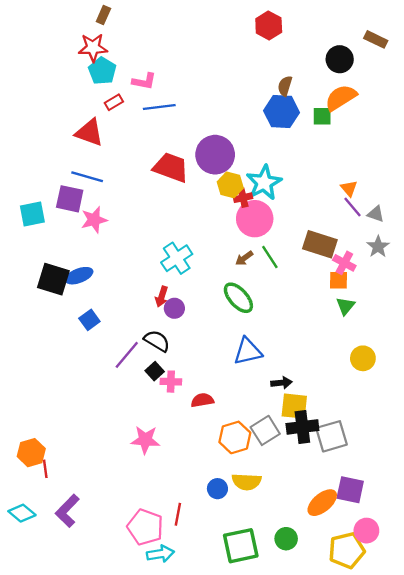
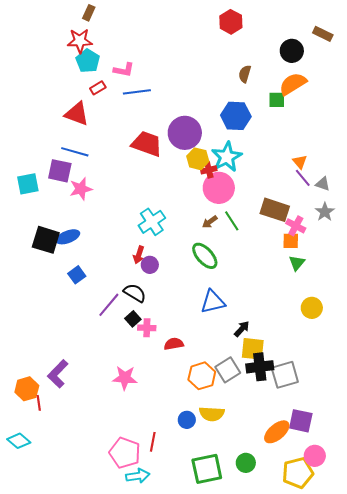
blue hexagon: (281, 112) -> (236, 116), moved
black arrow: (281, 383) -> (242, 329), turned -42
purple L-shape: (67, 511) -> (58, 374), moved

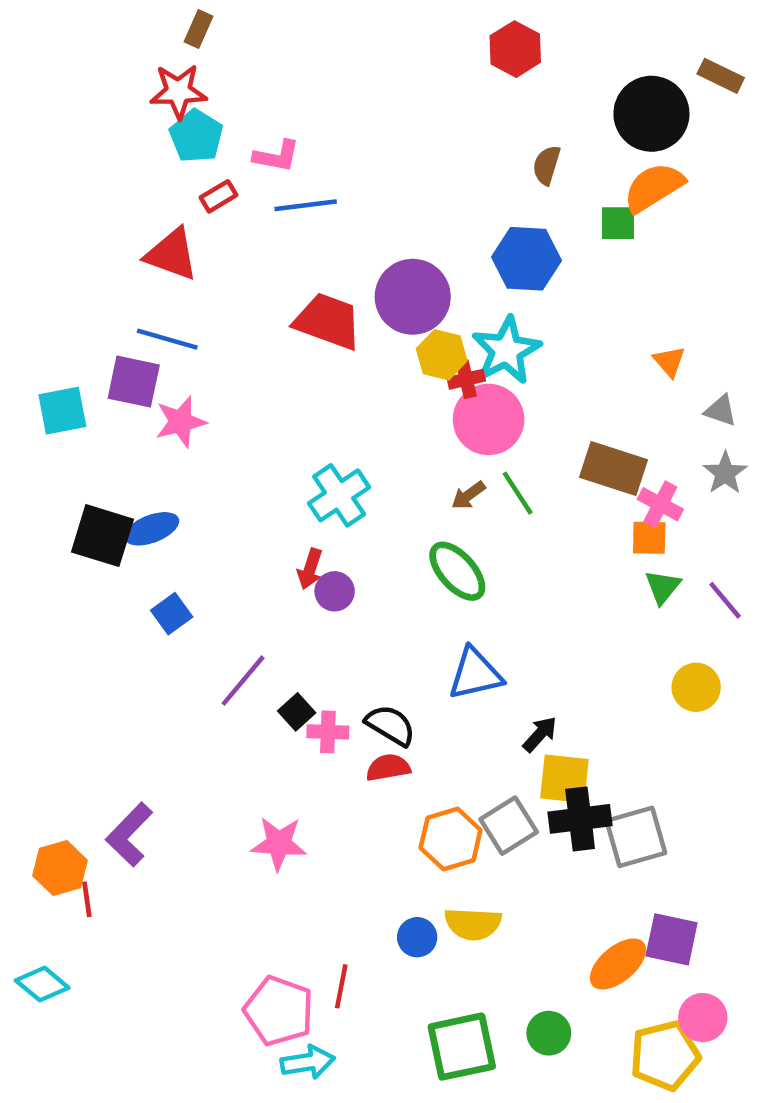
black circle: (292, 51) -> (651, 114), size x1.4
purple line: (303, 178) -> (725, 600), moved
black semicircle: (135, 293) -> (390, 725), moved

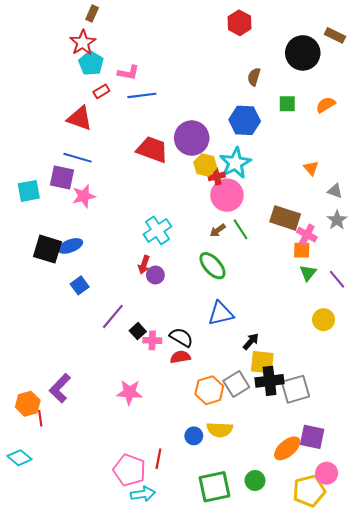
red star: (178, 91) -> (83, 43), turned -30
orange semicircle: (654, 187) -> (326, 105), moved, size x0.7

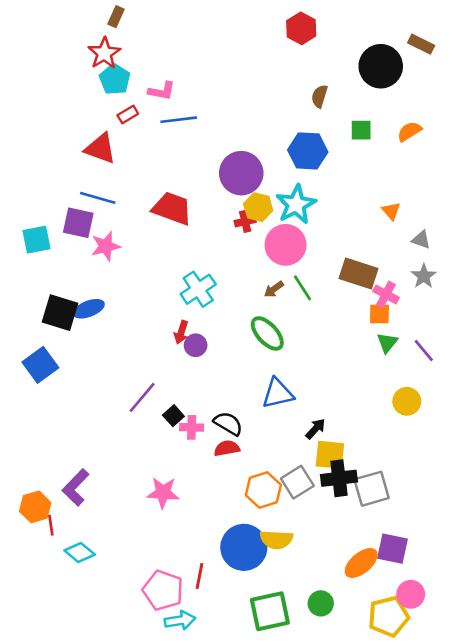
red trapezoid: (152, 149) -> (172, 208), moved
red cross: (217, 176) -> (245, 221), moved
blue square: (80, 285) -> (40, 365), moved, size x1.5
blue circle: (194, 436) -> (244, 547), size x2.0
cyan diamond: (19, 458) -> (80, 553), moved

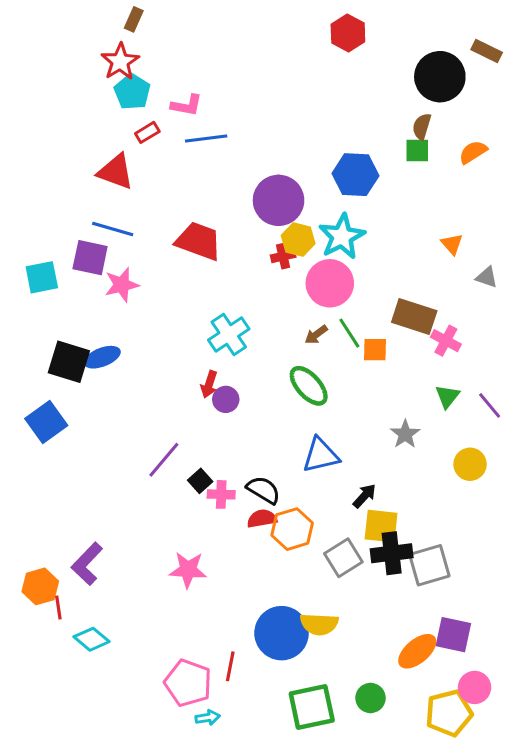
brown semicircle: (319, 96) -> (422, 126), moved
gray star: (424, 276) -> (405, 434), moved
orange square: (379, 314) -> (375, 350), moved
orange hexagon: (263, 490) -> (292, 529), moved
cyan arrow: (180, 620) -> (208, 718), size x0.7

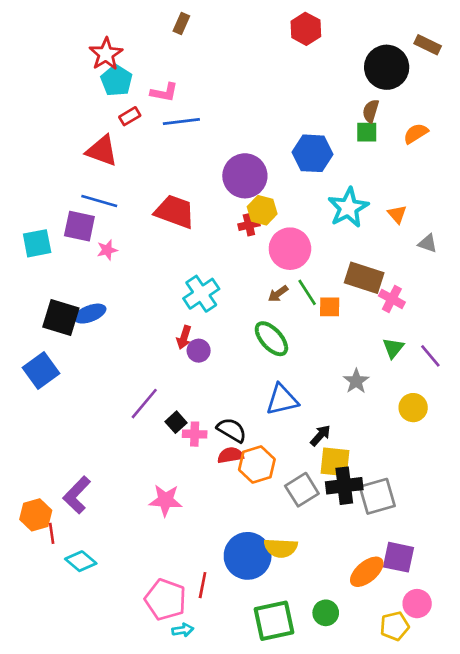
brown rectangle: (134, 19) -> (181, 24), moved
cyan star: (342, 237) -> (348, 208), moved
pink star: (122, 285) -> (107, 250), size x0.7
yellow pentagon: (449, 713) -> (395, 626), size x0.7

